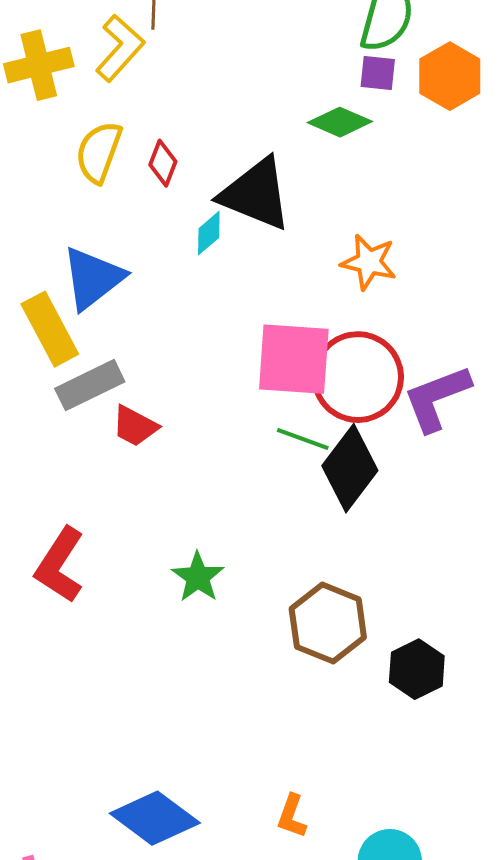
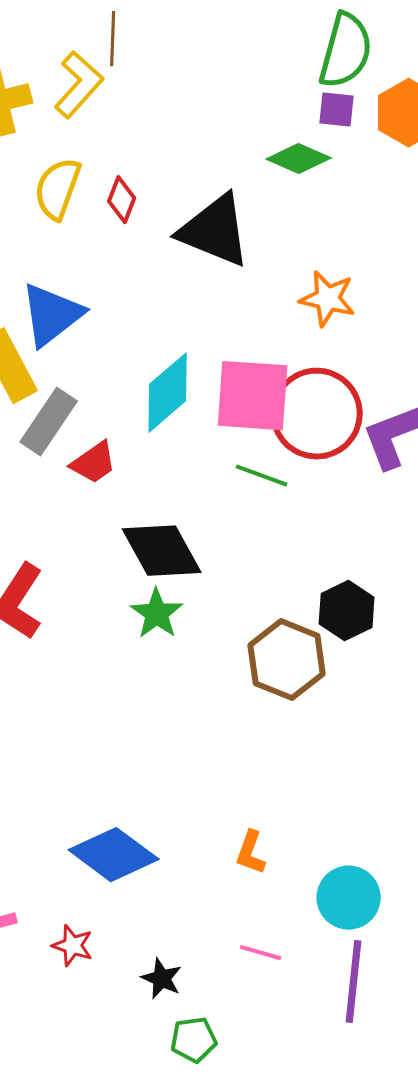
cyan diamond: (209, 233) -> (168, 393), moved, size x1.8
gray rectangle: (90, 385) -> (49, 422), turned -30
red trapezoid: (135, 426) -> (94, 463), turned -63
black diamond: (350, 468) -> (162, 551), moved, turned -66
black hexagon: (417, 669) -> (347, 611), moved

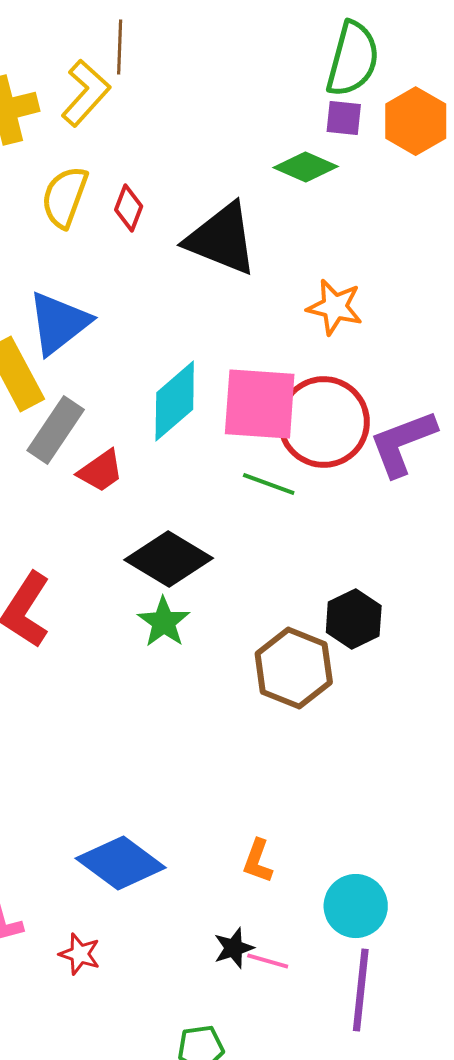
black diamond: (162, 551) -> (169, 559), turned -30
black star: (162, 979) -> (234, 948), moved, turned 30

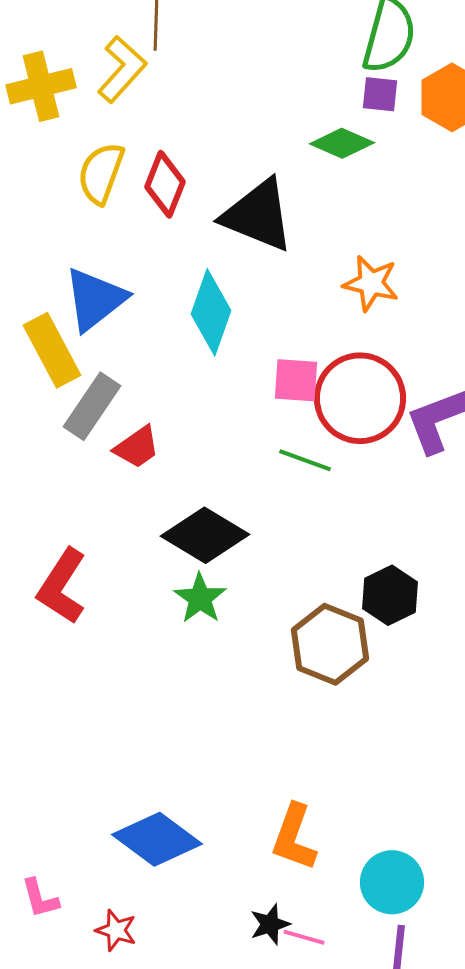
red diamond: (129, 208) -> (165, 184), size x1.4
cyan diamond: (175, 401) -> (211, 312), moved, turned -30
pink square: (260, 404) -> (296, 380), size x0.6
orange L-shape: (258, 861) -> (294, 837), size x1.5

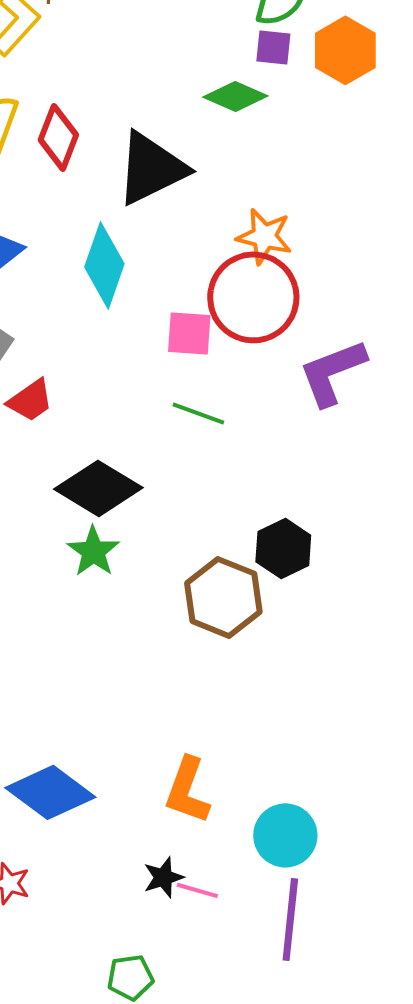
black triangle: (258, 215) -> (151, 168), turned -48
red circle: (360, 398) -> (253, 297), moved

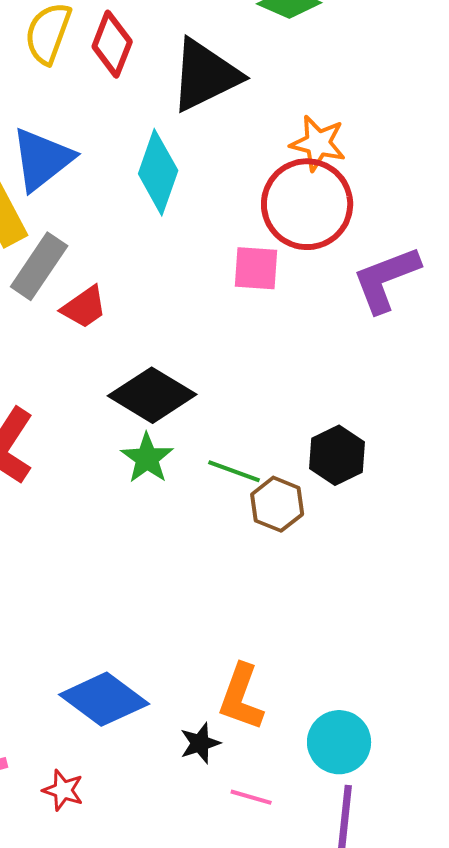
pink square: (189, 333) -> (256, 268), moved
green line: (198, 413) -> (234, 471), moved
brown hexagon: (223, 597) -> (277, 504), size x0.7
black star: (163, 877) -> (200, 743), moved

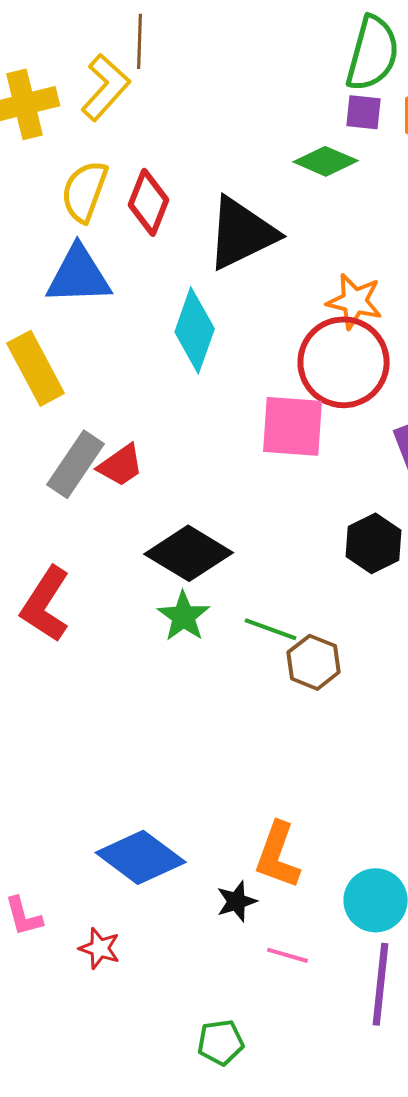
blue triangle: (42, 159) -> (79, 275), moved, turned 36
gray rectangle: (39, 266) -> (76, 464), moved
pink square: (256, 268) -> (293, 426), size x1.4
black hexagon: (337, 455) -> (374, 543), moved

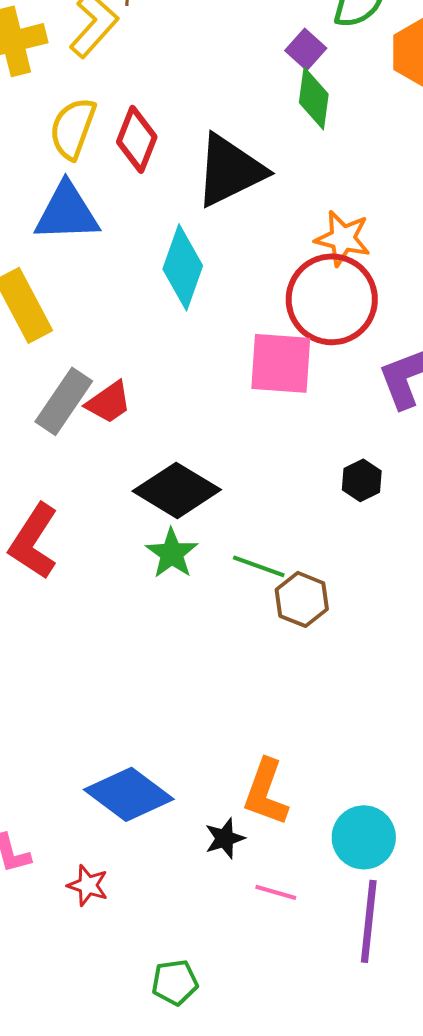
purple square: (364, 112) -> (306, 49), moved, turned 36
green diamond: (326, 161) -> (314, 98), turned 74
black hexagon: (374, 543) -> (362, 480), size x0.7
green pentagon: (221, 1042) -> (175, 982), moved

